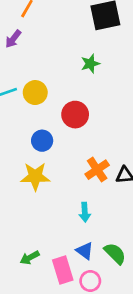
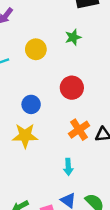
yellow circle: (35, 93) -> (36, 49), moved
red circle: (75, 115) -> (72, 88), moved

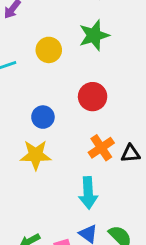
green star: (73, 37) -> (94, 35), size x1.5
cyan arrow: (68, 167) -> (88, 193), size x1.5

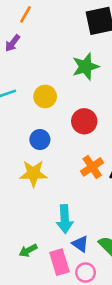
yellow circle: (49, 50) -> (45, 96), moved
cyan arrow: (88, 193) -> (65, 219), moved

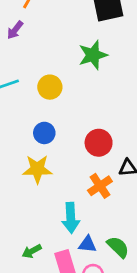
red circle: (84, 121) -> (99, 143), moved
orange cross: (92, 167) -> (100, 186), moved
blue triangle: (80, 244) -> (87, 244), turned -30

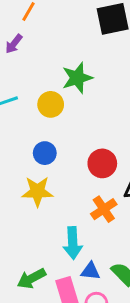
green star: (93, 55) -> (77, 78), moved
green arrow: (32, 251) -> (31, 278), size x1.4

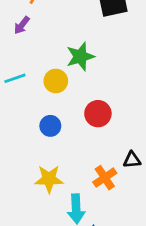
red circle: (102, 163) -> (98, 114), moved
yellow star: (37, 191) -> (49, 179), moved

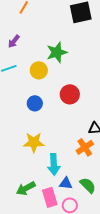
purple arrow: (22, 25) -> (14, 41), moved
orange cross: (105, 178) -> (85, 147), moved

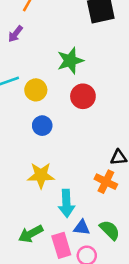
purple arrow: (14, 41) -> (15, 34), moved
yellow circle: (39, 70) -> (36, 90), moved
red circle: (70, 94) -> (83, 96), moved
orange cross: (85, 147) -> (106, 182), turned -30

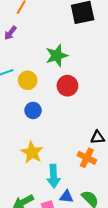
yellow star: (41, 175) -> (32, 152), turned 30

